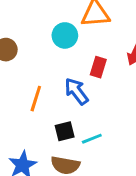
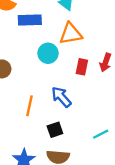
red rectangle: (98, 67) -> (82, 67), moved
cyan line: (92, 139) -> (101, 134), moved

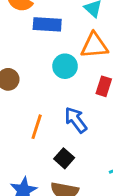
black square: (55, 130) -> (64, 158), turned -35

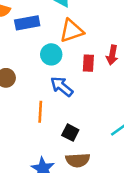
blue arrow: (76, 120) -> (62, 87), moved

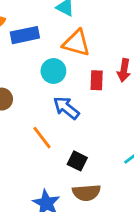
orange triangle: (72, 31) -> (76, 43), turned 35
orange line: (40, 112) -> (42, 138), turned -40

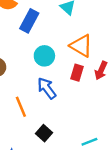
blue rectangle: (25, 35) -> (29, 21), turned -65
orange triangle: (76, 43) -> (81, 46), moved

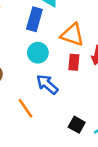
blue rectangle: (29, 21) -> (34, 19), moved
black square: (44, 133) -> (77, 125), moved

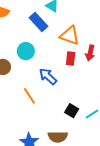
blue rectangle: (34, 19) -> (38, 22), turned -60
cyan circle: (38, 53) -> (26, 51), moved

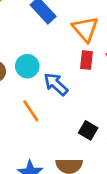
orange triangle: (70, 35) -> (85, 29), turned 30
cyan circle: (26, 51) -> (27, 66), moved

